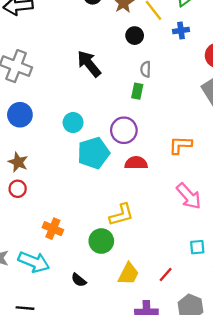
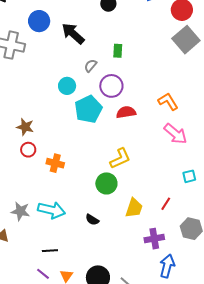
gray semicircle: (146, 69) -> (91, 66), moved, turned 48
blue circle: (20, 115) -> (39, 21), moved
orange L-shape: (180, 145) -> (168, 102), moved, turned 65
orange cross: (53, 229) -> (55, 163), moved

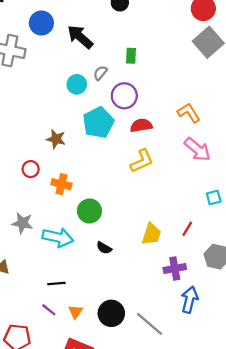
cyan circle: (67, 86) -> (77, 84), moved
brown star: (25, 127) -> (56, 139), moved
yellow L-shape: (120, 158) -> (142, 161), moved
green circle: (106, 183) -> (89, 211), moved
gray star: (20, 211) -> (22, 223), moved

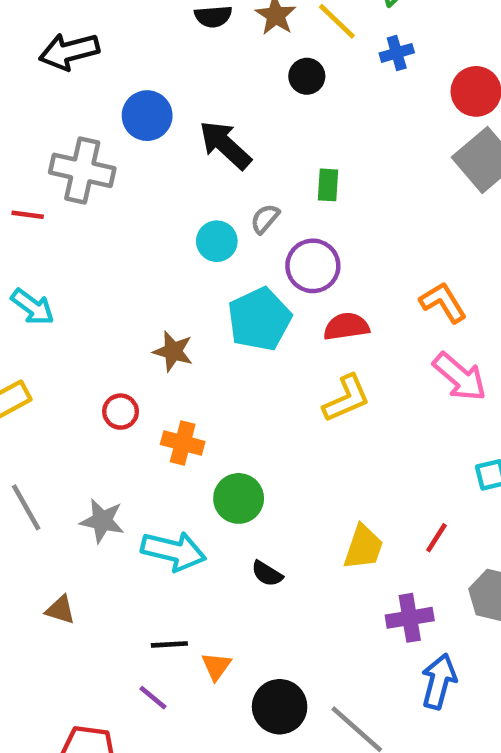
orange triangle: (75, 312) -> (216, 666), moved

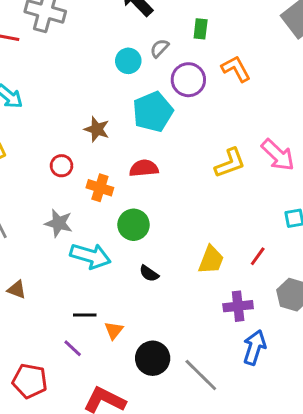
orange L-shape: (443, 302) -> (236, 69), moved
red semicircle: (346, 327) -> (144, 168), moved
yellow L-shape: (346, 399) -> (230, 163), moved
gray star: (102, 521) -> (59, 223), moved

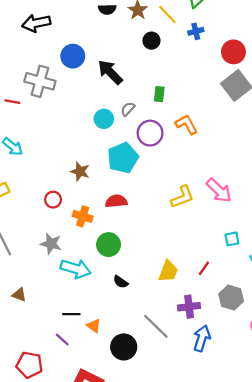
orange triangle: (114, 330) -> (94, 326), turned -32
gray line: (201, 375) -> (156, 326), moved

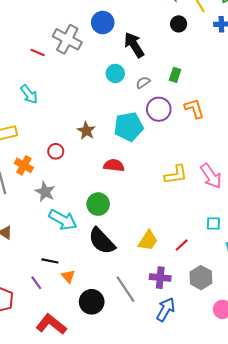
cyan circle: (104, 119) -> (115, 73), moved
orange cross: (83, 216) -> (24, 165), moved
black semicircle: (121, 282) -> (102, 241), size x2.0

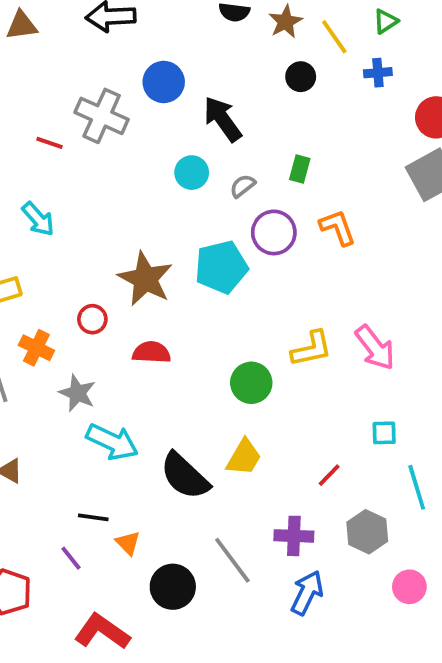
brown star: (86, 131) -> (145, 279), size x1.6
red semicircle: (114, 165) -> (152, 352), moved
green circle: (98, 204) -> (251, 383), moved
yellow trapezoid: (148, 241) -> (244, 457), moved

